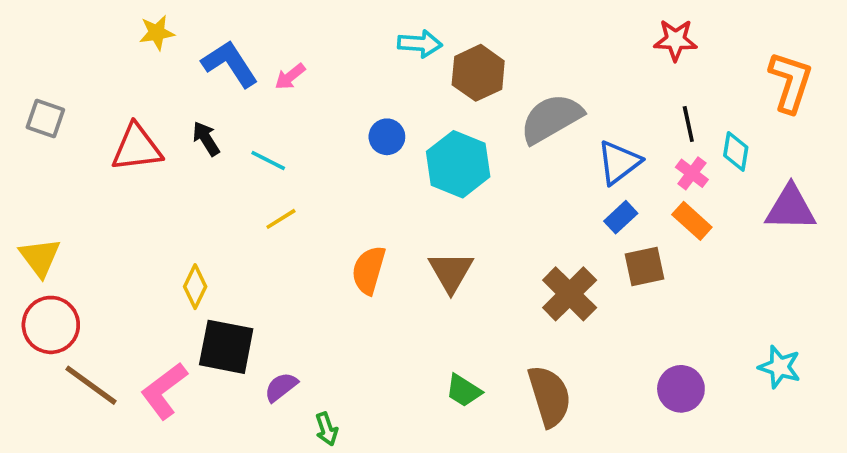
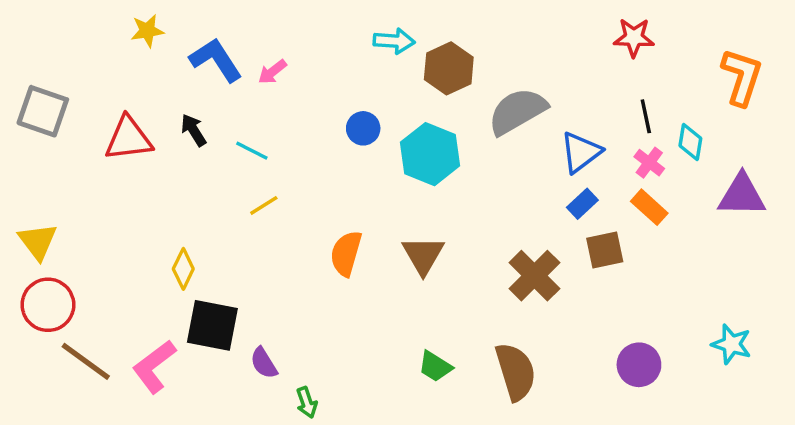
gray square: (45, 119) -> (43, 111), size x1.4
purple semicircle: (281, 387) -> (264, 363), turned -84

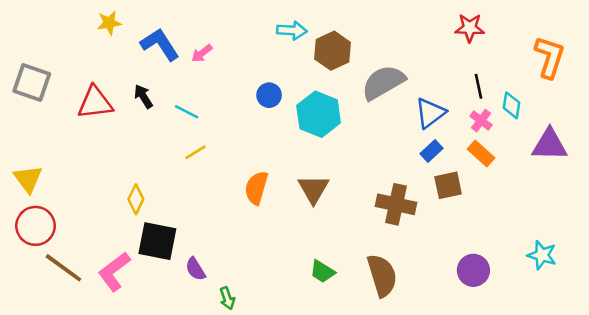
brown cross: (534, 276) -> (396, 204), turned -33

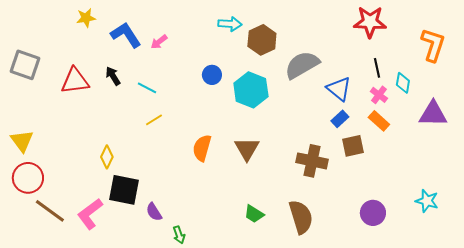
red star: (470, 28) -> (370, 22), size x1.4
blue triangle: (430, 113) -> (339, 89), turned -44

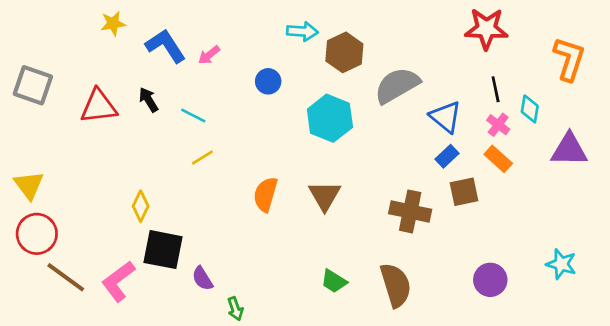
blue circle: (212, 75) -> (268, 81), moved

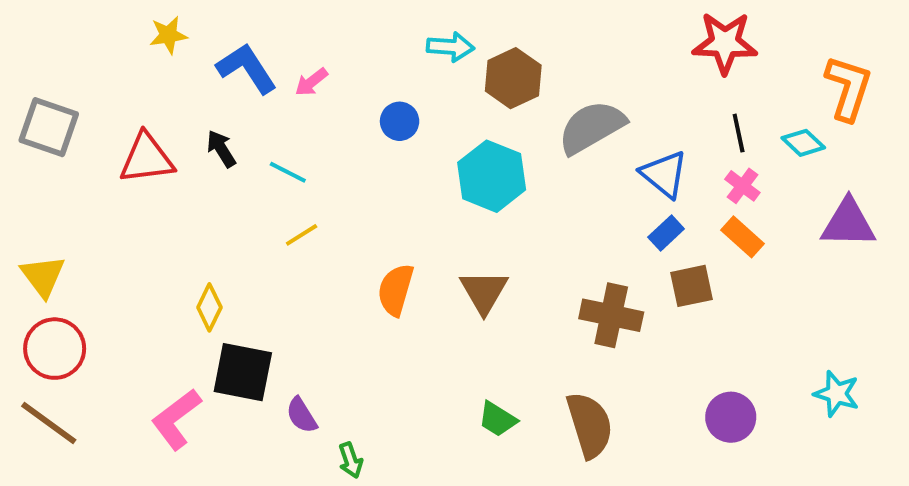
cyan diamond: (530, 109) -> (803, 143), moved, turned -56
brown line: (66, 277) -> (49, 423), moved

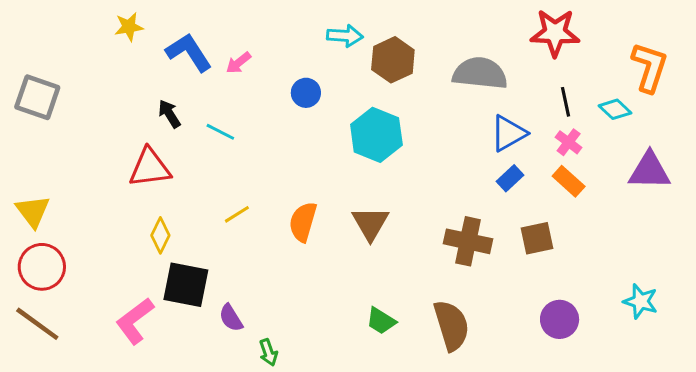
gray semicircle: (592, 127) -> (480, 73), moved, turned 36
red triangle: (147, 158) -> (150, 168), moved
blue triangle: (664, 174) -> (508, 133), turned 51
yellow line: (302, 235) -> (237, 214), moved
brown square: (692, 286) -> (537, 238), moved

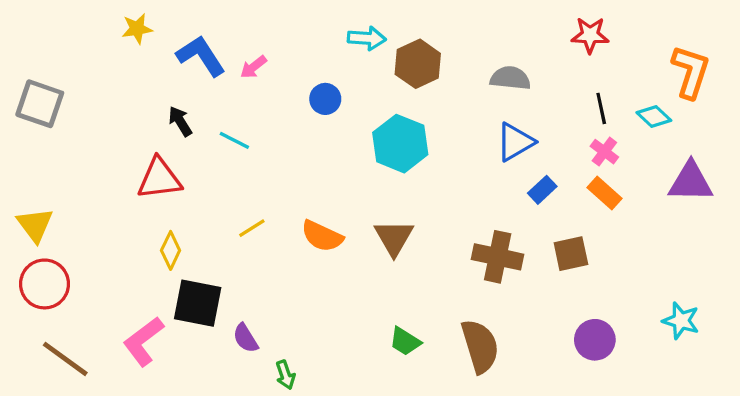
red star: (555, 33) -> (590, 35), size x0.7
gray semicircle: (480, 73) -> (510, 78), size x0.7
blue triangle: (508, 133) -> (515, 142), moved
orange semicircle: (303, 222) -> (322, 236), turned -81
brown line: (37, 324) -> (65, 359), moved

